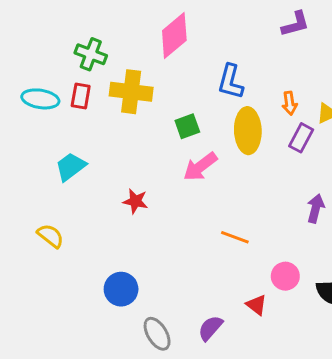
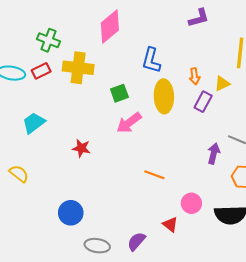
red rectangle: (81, 96) -> (41, 71), turned 54
gray ellipse: (157, 334) -> (97, 246), turned -50

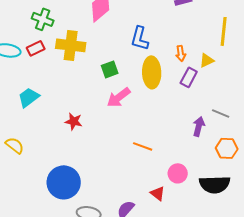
blue circle: (71, 213) -> (64, 182), size x1.4

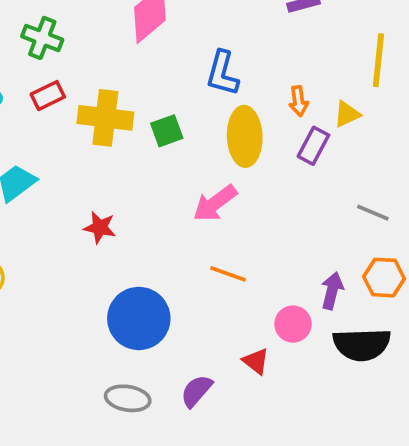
yellow cross: (71, 45) -> (105, 118), moved
red rectangle: (36, 48) -> (48, 96), moved
pink arrow: (119, 97) -> (215, 203), moved
purple arrow: (199, 126) -> (332, 291), moved
blue circle: (64, 182) -> (139, 318), moved

